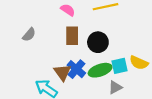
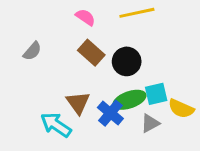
brown rectangle: (72, 36) -> (91, 53), turned -48
yellow semicircle: (139, 63) -> (181, 109), moved
blue cross: (76, 69) -> (110, 113), moved

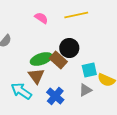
brown rectangle: (91, 53) -> (58, 60), moved
green ellipse: (130, 100) -> (41, 59), moved
blue cross: (110, 113) -> (55, 96), moved

